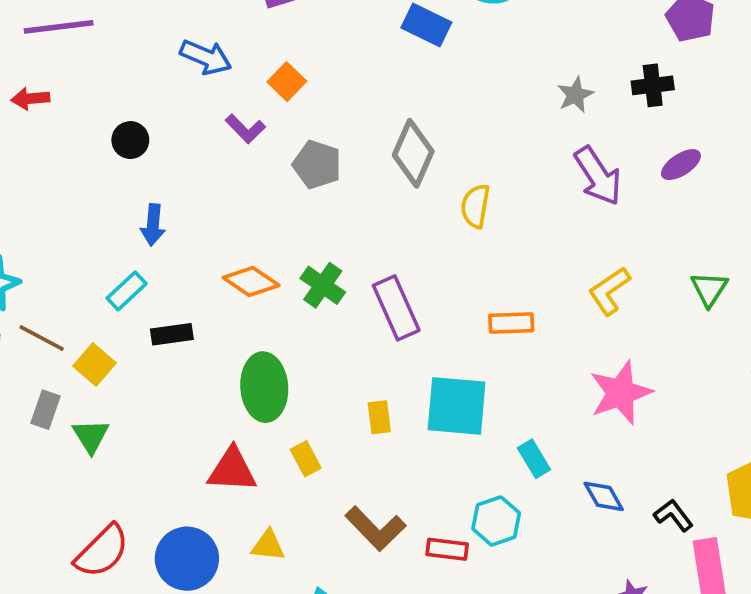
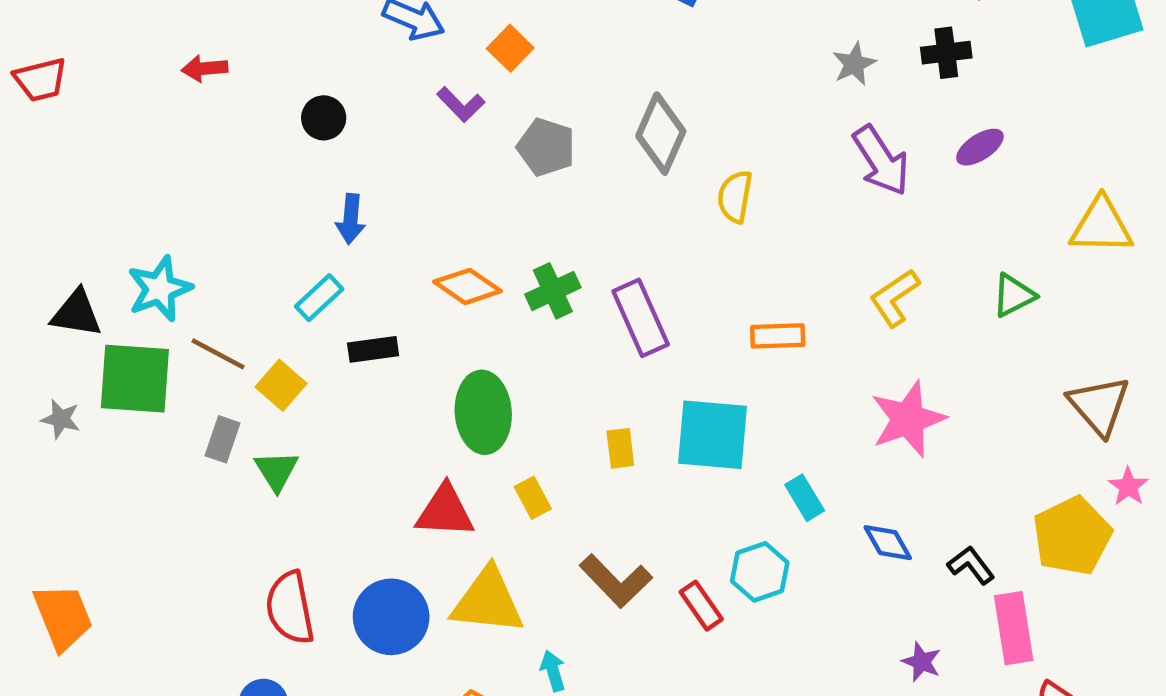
green cross: (323, 285) -> (553, 291), turned 30
green triangle: (709, 289) -> (1014, 295), turned 30
yellow triangle: (268, 545) -> (488, 601), size x1.8
red rectangle: (447, 549) -> (701, 606), turned 48
red semicircle: (102, 551) -> (290, 608), turned 124

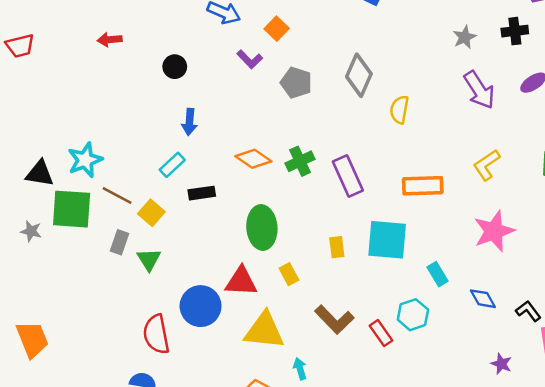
orange rectangle: (778, 336) -> (423, 186), size x1.4
blue circle: (391, 617) -> (201, 306), moved

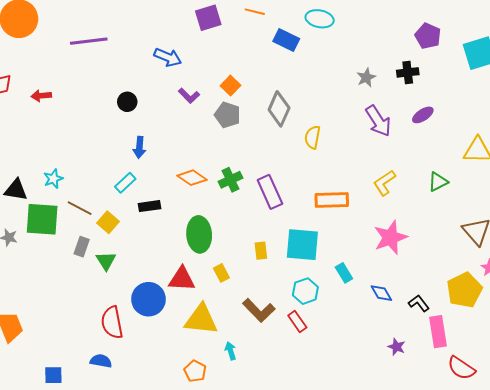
orange square: (277, 29) -> (230, 86), moved
red arrow: (110, 40) -> (41, 96), moved
cyan star: (85, 160) -> (53, 179), size x0.7
cyan hexagon: (413, 315) -> (305, 291), moved

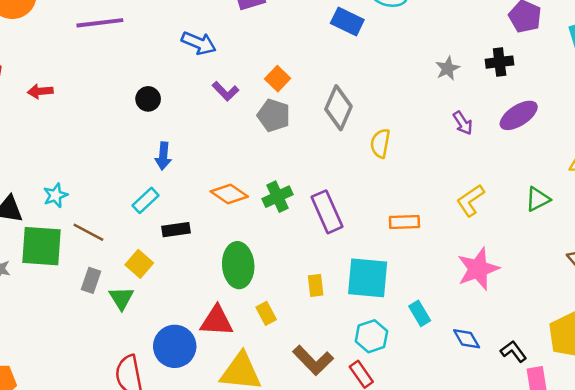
purple ellipse: (423, 115) -> (519, 115), size x1.4
purple arrow: (378, 121) -> (463, 123), size x0.6
orange rectangle: (332, 200) -> (404, 222), size x0.7
yellow square: (108, 222) -> (139, 264), moved

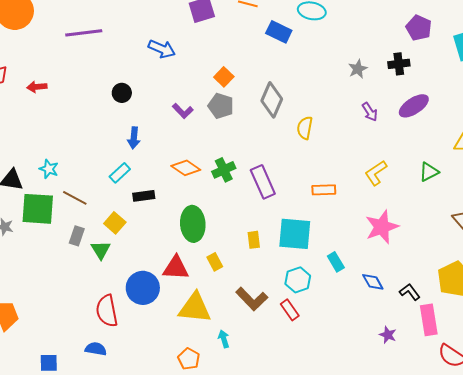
purple L-shape: (225, 91) -> (183, 111), moved
cyan star: (55, 195) -> (49, 169), turned -30

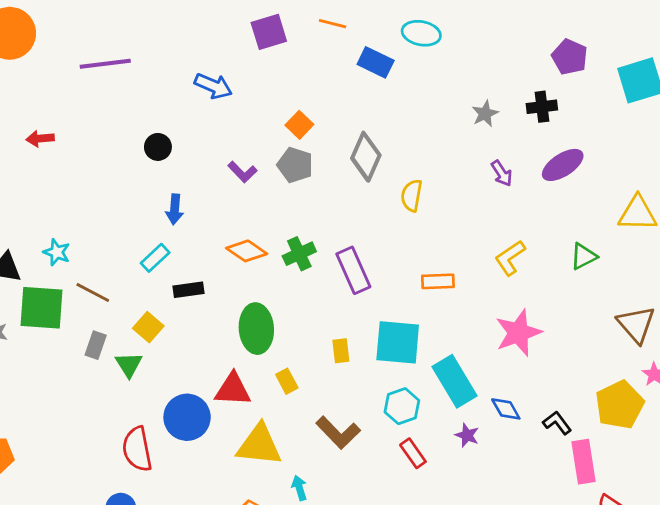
cyan rectangle: (336, 262) -> (455, 381), size x1.8
red rectangle: (290, 310) -> (413, 453), moved
purple star: (388, 335) -> (467, 435), moved

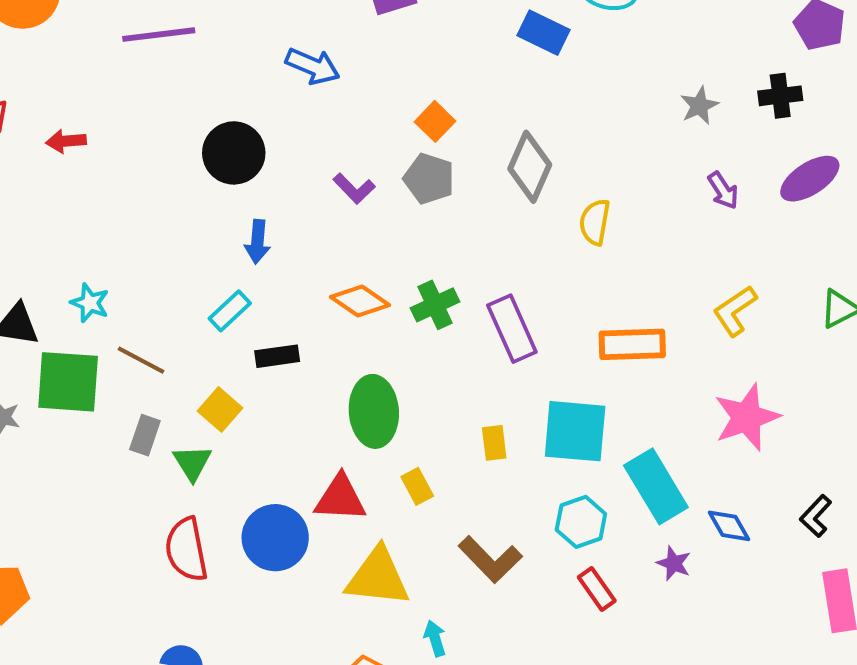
black circle: (158, 147) -> (234, 153), size x1.6
orange rectangle: (438, 281) -> (632, 344), size x1.4
black L-shape: (557, 423) -> (816, 516), moved, turned -100
red semicircle: (137, 449) -> (186, 550), moved

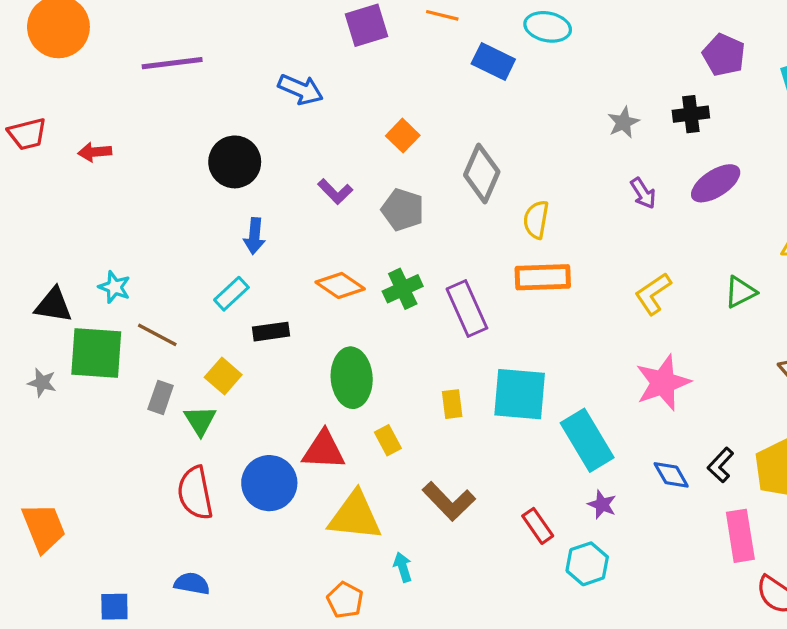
gray pentagon: (429, 179) -> (403, 210), moved
orange rectangle: (632, 344) -> (543, 277), moved
cyan hexagon: (581, 522) -> (587, 564), moved
blue diamond: (729, 526) -> (671, 475), moved

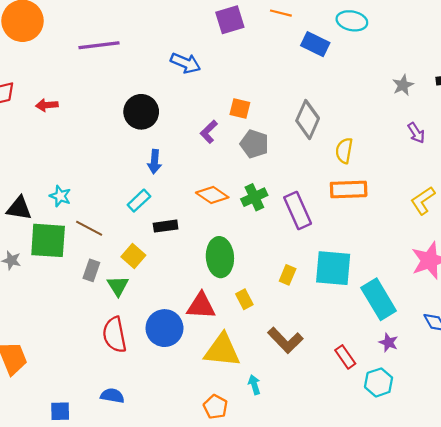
orange square: (403, 136) -> (240, 108), moved, turned -30
purple L-shape: (335, 192) -> (209, 132), turned 90
yellow rectangle: (452, 404) -> (288, 275), turned 30

